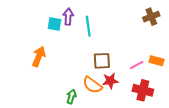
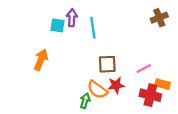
orange rectangle: (157, 61) -> (163, 84), moved
green arrow: (71, 97) -> (85, 101), moved

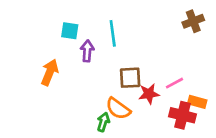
purple arrow: (72, 18) -> (87, 51), moved
red star: (116, 85) -> (149, 94), moved

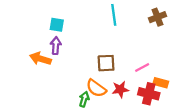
cyan line: (113, 33) -> (114, 15), moved
purple arrow: (87, 51) -> (56, 46), moved
orange arrow: (50, 72) -> (40, 59), turned -95
red star: (149, 94) -> (120, 89), moved

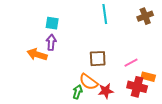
red star: (120, 89) -> (106, 91), moved

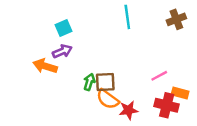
cyan square: (52, 23) -> (64, 28), turned -32
purple arrow: (51, 42) -> (62, 51), turned 63
brown square: (98, 59) -> (105, 82), moved
green arrow: (77, 92) -> (89, 82), moved

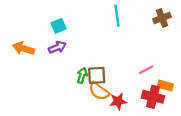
orange arrow: (45, 66) -> (24, 48), moved

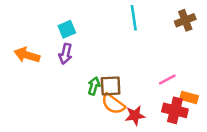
purple arrow: (57, 47) -> (66, 54), turned 126

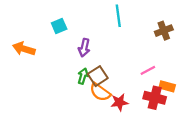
brown cross: (185, 20) -> (164, 31), moved
purple arrow: (66, 54) -> (84, 48), moved
brown square: (111, 86) -> (98, 76), turned -30

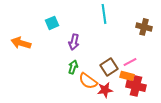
brown cross: (164, 31) -> (144, 27), turned 35
brown square: (98, 76) -> (109, 67), moved
orange rectangle: (167, 86) -> (127, 76), moved

